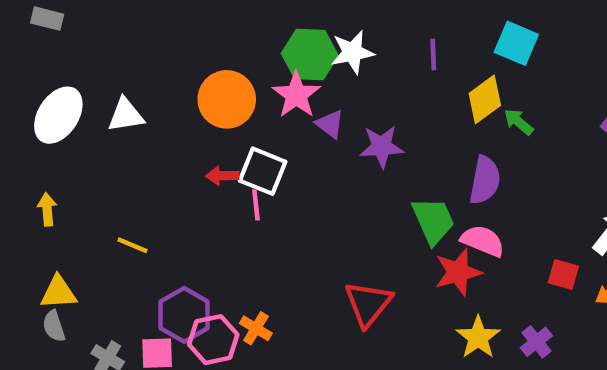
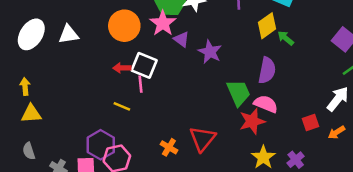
purple star: (382, 147) -> (210, 52), turned 30
yellow line: (132, 245) -> (122, 106), moved
red square: (563, 274) -> (310, 122), turned -35
yellow triangle: (58, 292) -> (31, 114), moved
orange cross: (256, 328) -> (169, 147), moved

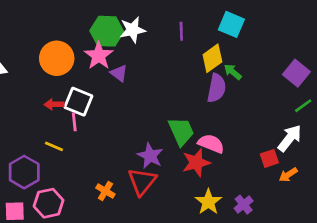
purple star: (210, 52) -> (150, 156), moved
purple semicircle: (267, 70) -> (216, 88), moved
red square: (310, 122) -> (269, 158), moved
purple hexagon: (101, 145) -> (24, 172), moved

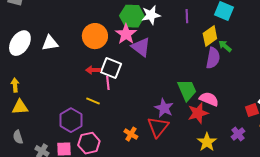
purple triangle: (119, 73) -> (141, 47), size x1.5
purple cross: (244, 205) -> (238, 134), moved

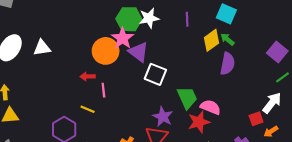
orange circle: (95, 36) -> (106, 51), moved
green arrow: (225, 46) -> (227, 39), moved
purple semicircle: (213, 58) -> (227, 64), moved
white square: (111, 68) -> (155, 74), moved

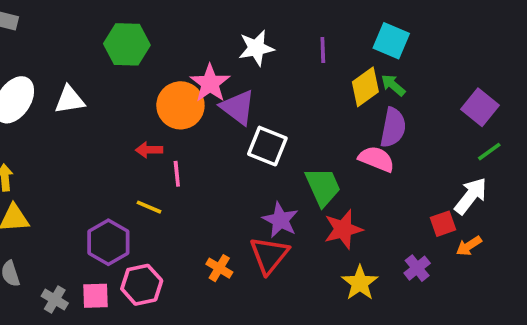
green hexagon: (129, 19) -> (127, 44), moved
pink semicircle: (210, 107) -> (376, 159), moved

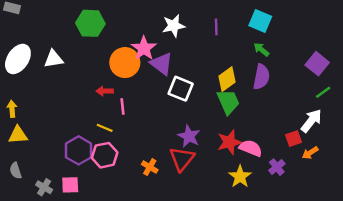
yellow diamond: (365, 87) -> (227, 79), moved
pink semicircle: (376, 159) -> (251, 148), moved
green trapezoid: (323, 187) -> (228, 102), moved
pink hexagon: (142, 285) -> (105, 155), moved

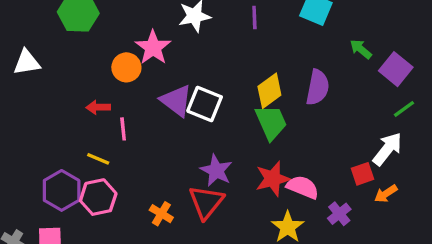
green arrow: (261, 49) -> (361, 49), moved
orange circle: (125, 63) -> (126, 67), size x0.7
purple triangle: (162, 64) -> (176, 101), moved

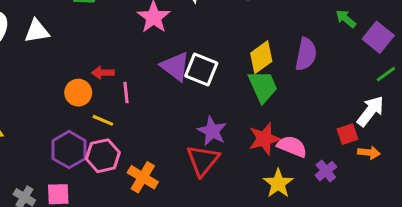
orange circle: (126, 67) -> (78, 93), moved
orange arrow: (386, 194) -> (369, 153), turned -140
orange cross: (161, 214) -> (143, 177), moved, size x1.4

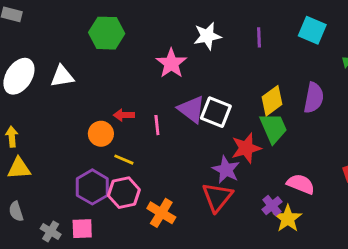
pink line: (126, 93) -> (157, 125), moved
red star: (264, 139) -> (246, 148), moved
purple cross: (326, 171) -> (272, 206), moved

